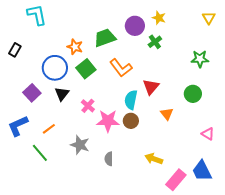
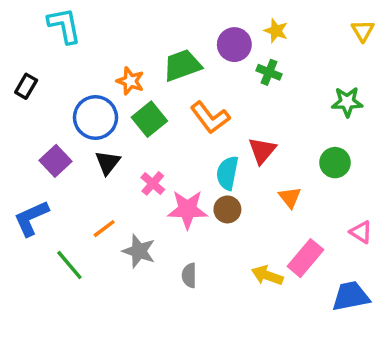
green cross: (155, 42) -> (269, 72), turned -32
orange line: (49, 129) -> (104, 229), moved
blue trapezoid: (202, 171) -> (351, 296), turned 105
pink rectangle: (176, 180) -> (305, 258), moved

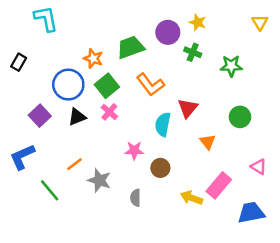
green star: (347, 102) -> (231, 66), moved
black triangle: (108, 163) -> (77, 117), turned 30
pink cross: (153, 183) -> (109, 112), moved
pink star: (187, 209) -> (134, 150), size x0.7
brown circle: (227, 209) -> (160, 168), moved

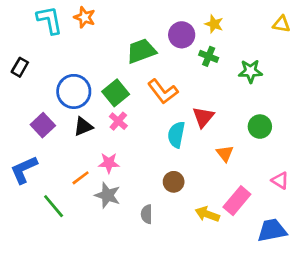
yellow triangle: (260, 22) -> (281, 24), turned -49
orange star: (93, 58) -> (85, 17), moved
pink star: (134, 150) -> (109, 163), moved

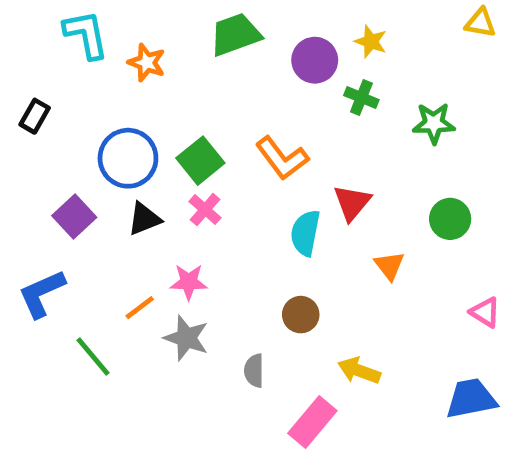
orange star: (85, 17) -> (147, 63), moved
yellow triangle: (281, 24) -> (480, 23), moved
green trapezoid: (141, 51) -> (235, 35), moved
pink rectangle: (237, 201) -> (312, 422), moved

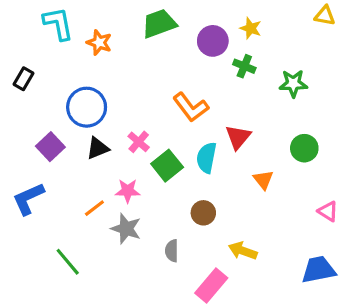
green square: (200, 161) -> (167, 166), moved
green line: (93, 357) -> (68, 262), moved

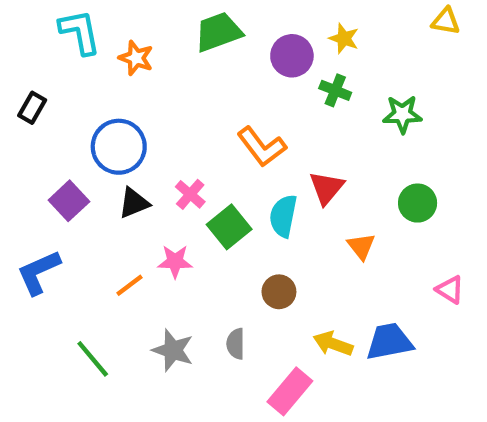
gray star: (126, 229) -> (173, 350), moved
blue trapezoid: (318, 270) -> (389, 342), moved

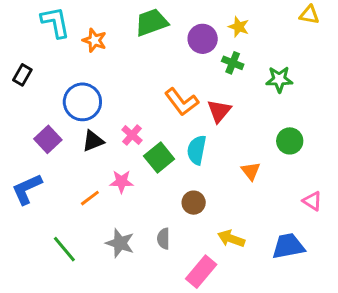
red triangle: (327, 188) -> (219, 111), moved
blue trapezoid: (389, 342) -> (288, 246), moved

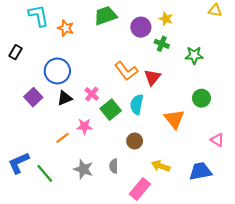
orange triangle: (251, 171) -> (174, 119), size x1.5
blue L-shape: (27, 189) -> (19, 163), moved

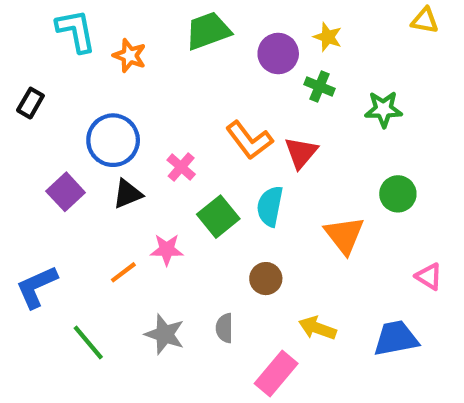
pink cross: (92, 94) -> (181, 167), moved
blue L-shape: (19, 163) -> (37, 287), moved

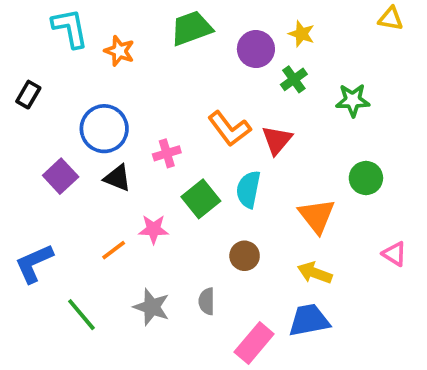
green cross: (319, 87) -> (294, 79), turned 32
pink cross: (181, 167) -> (167, 153), turned 32
black triangle: (127, 194) -> (117, 178), turned 44
yellow arrow: (317, 328) -> (315, 273), moved
blue trapezoid: (396, 338) -> (309, 320), moved

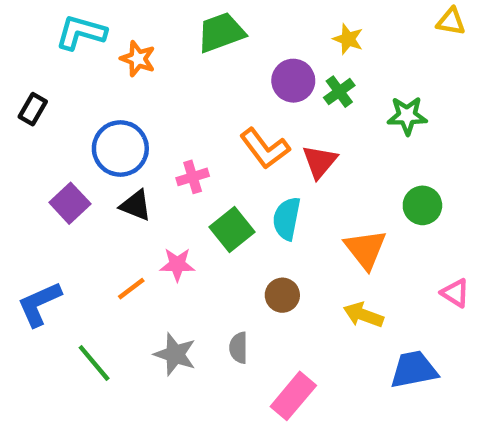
cyan L-shape: (70, 28) -> (81, 32), turned -63
purple circle: (256, 49) -> (293, 81), moved
blue trapezoid: (309, 320) -> (414, 370), moved

